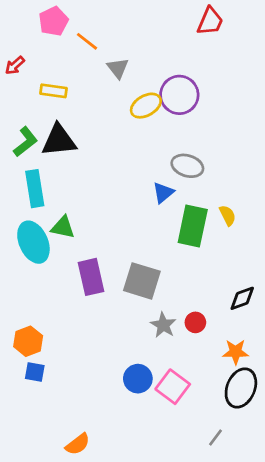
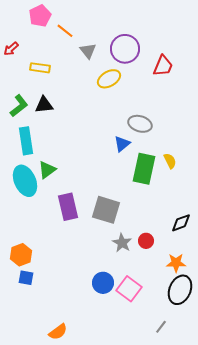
red trapezoid: (210, 21) -> (163, 66), moved
purple circle: (179, 95) -> (125, 49), moved
black triangle: (59, 140) -> (44, 105), size x0.7
green triangle: (63, 227) -> (47, 170), turned -48

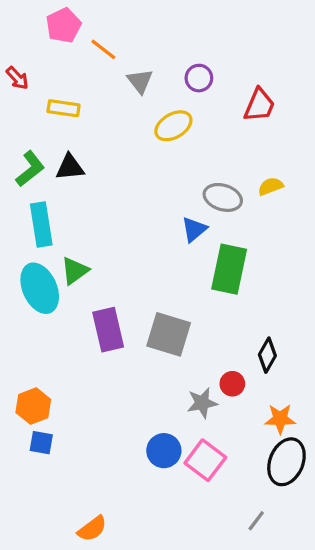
red arrow: (11, 49) -> (17, 78), turned -91
purple circle: (125, 49) -> (199, 78), size x0.6
yellow semicircle: (170, 161) -> (271, 186), moved, turned -84
black diamond: (181, 223) -> (267, 355), moved, turned -40
gray star: (122, 243) -> (202, 403), moved, turned 30

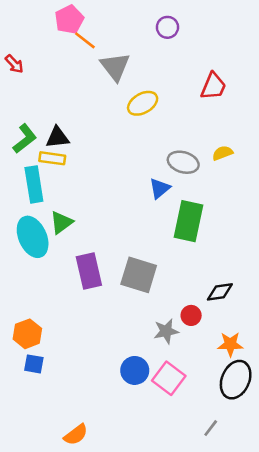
pink pentagon: (64, 25) -> (69, 19), moved
purple circle: (199, 78) -> (167, 27), moved
gray triangle: (140, 81) -> (115, 67), size x1.4
yellow rectangle: (64, 108) -> (52, 158), moved
black diamond: (267, 355) -> (220, 292), turned 52

